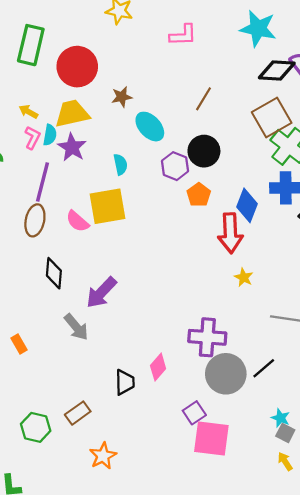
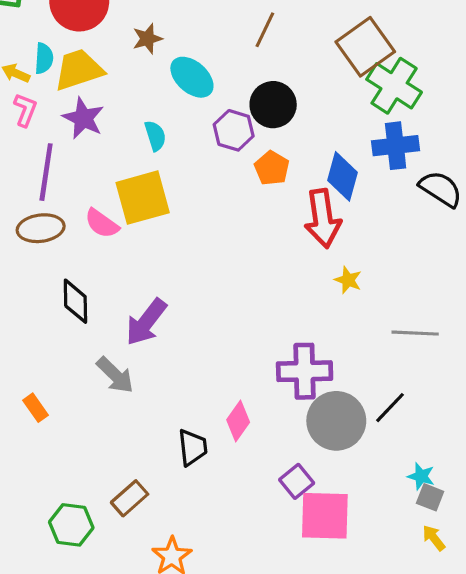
cyan semicircle: (50, 135) -> (44, 58), moved
brown ellipse: (35, 220) -> (41, 228), turned 76

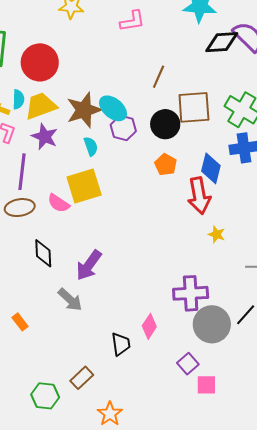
brown star: (147, 39) -> (84, 110), moved, size x1.8
brown square: (365, 47) -> (194, 107), moved, turned 33
purple hexagon: (234, 130) -> (123, 128), moved
pink square: (325, 516) -> (206, 385), size x0.6

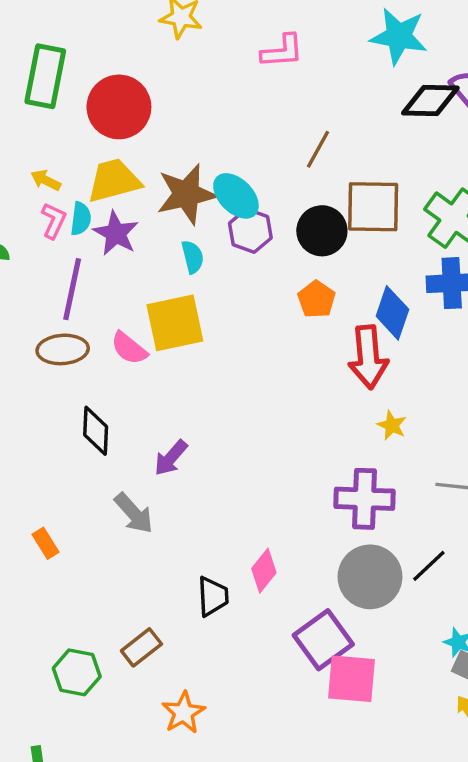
cyan semicircle: (18, 99) -> (81, 219), moved
purple arrow: (89, 265) -> (171, 458), size x0.7
purple cross: (191, 293) -> (365, 499), moved
purple square: (188, 364) -> (323, 640), size x1.6
pink square: (206, 385) -> (352, 679), size x1.5

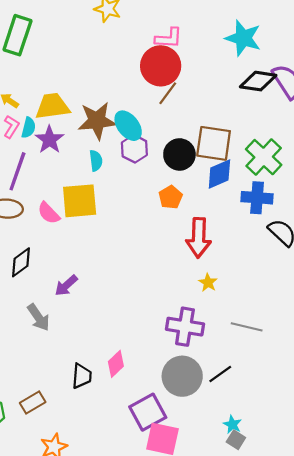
red circle: (119, 107) -> (161, 66), moved
brown line: (318, 149) -> (168, 93), moved
blue diamond: (392, 313) -> (219, 174), moved, turned 40
black diamond: (96, 431) -> (21, 262), turned 44

